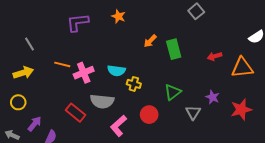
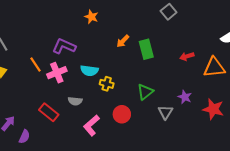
purple L-shape: (78, 23) -> (64, 46), moved, turned 30
orange line: (62, 64) -> (36, 64), turned 42
gray semicircle: (102, 101) -> (75, 101), size x0.6
red star: (241, 109) -> (213, 109), turned 30

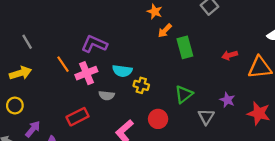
orange star: (91, 17) -> (155, 12), moved
orange arrow: (123, 41) -> (165, 31), moved
gray semicircle: (75, 101) -> (107, 95), moved
red rectangle: (49, 112) -> (78, 117), turned -66

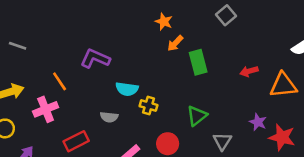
gray line: (27, 42) -> (18, 46), moved, turned -40
pink cross: (86, 73) -> (46, 109), moved
purple star: (227, 100) -> (258, 122), moved

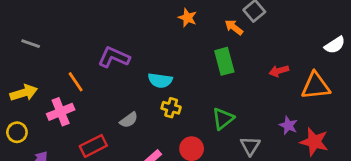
orange arrow: (175, 43) -> (234, 27), moved, turned 84
cyan semicircle: (127, 89) -> (160, 80), moved
gray semicircle: (109, 117) -> (129, 120), turned -42

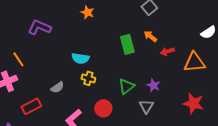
orange star: (187, 18) -> (87, 12), moved
orange arrow: (234, 27) -> (150, 36), moved
purple L-shape: (114, 57) -> (39, 27), moved
purple star: (288, 125) -> (153, 85), moved

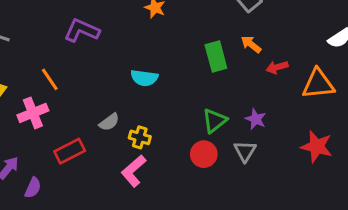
yellow cross: (88, 78) -> (140, 137), moved
red circle: (103, 108) -> (204, 154), moved

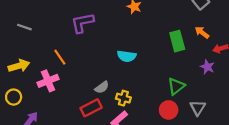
purple L-shape: (82, 31) -> (82, 23), turned -35
purple star: (256, 119) -> (207, 67), moved
red rectangle: (70, 151) -> (91, 108), moved

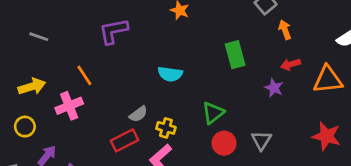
orange arrow: (202, 32) -> (285, 30), moved, turned 32
green triangle: (176, 86) -> (213, 113), moved

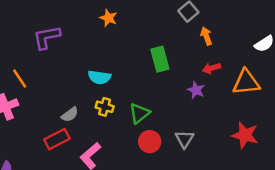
yellow cross: (166, 128) -> (105, 107), moved

